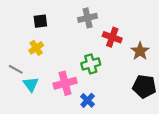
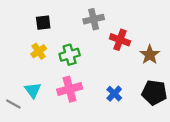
green cross: (91, 64) -> (70, 55), moved
gray line: (16, 69) -> (13, 104), moved
blue cross: (88, 100) -> (114, 94), moved

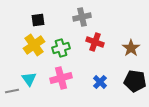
red cross: (120, 40) -> (95, 42), moved
yellow cross: (39, 51) -> (34, 45), size x1.5
gray line: (13, 104) -> (12, 91), turned -40

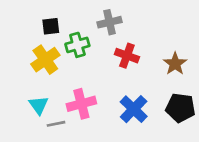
green cross: (61, 48) -> (77, 45), moved
blue cross: (100, 82) -> (134, 109), size x1.5
gray line: (12, 91) -> (56, 124), moved

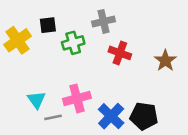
yellow cross: (45, 60) -> (18, 40), moved
black pentagon: (180, 108) -> (144, 116), moved
blue cross: (134, 109) -> (111, 116), moved

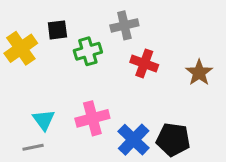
gray line: (53, 117) -> (33, 147), moved

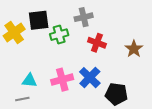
black square: (57, 30) -> (39, 20), size x1.5
cyan triangle: (44, 120) -> (29, 81), turned -49
blue cross: (134, 140) -> (90, 78), moved

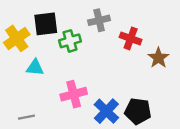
red cross: (97, 43) -> (131, 38), moved
blue cross: (90, 78) -> (106, 111), moved
cyan triangle: (29, 81) -> (35, 68), moved

